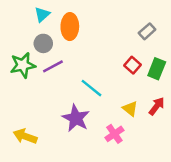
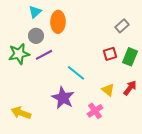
red square: (133, 65) -> (110, 54), turned 32

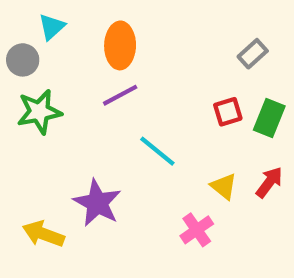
cyan triangle: (35, 12) -> (52, 27), moved
gray circle: (36, 36) -> (23, 60), moved
purple line: (44, 55) -> (120, 95), moved
purple star: (63, 98) -> (97, 203), moved

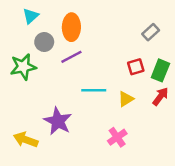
gray circle: (23, 60) -> (44, 42), moved
cyan line: (157, 151) -> (94, 90), turned -40
red arrow: (269, 182) -> (160, 96), moved
yellow triangle: (224, 186) -> (126, 99), moved, turned 49

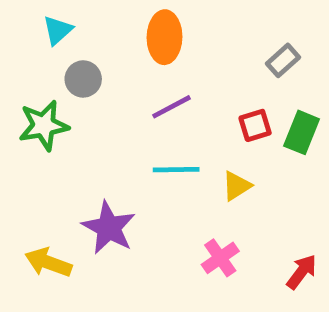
orange ellipse: (71, 27) -> (164, 37), moved
purple line: (71, 57) -> (171, 107), moved
red arrow: (160, 96) -> (302, 272), moved

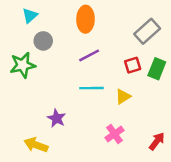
gray rectangle: (283, 60) -> (147, 31), size x1.5
purple star: (109, 228) -> (56, 118), size x0.7
yellow arrow: (48, 263) -> (36, 145), moved

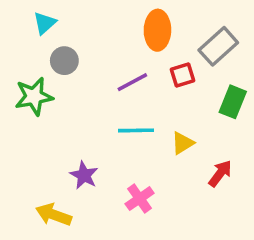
orange ellipse: (86, 19) -> (157, 30), moved
red square: (133, 65) -> (183, 75), moved
pink cross: (115, 134) -> (140, 199), moved
red arrow: (157, 141) -> (220, 173), moved

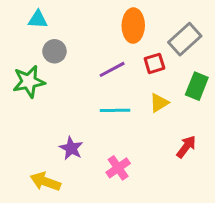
cyan triangle: (45, 23) -> (38, 19), turned 45
yellow triangle: (183, 143) -> (159, 103), moved

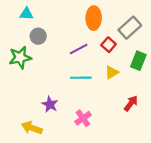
red square: (154, 63) -> (109, 45), turned -32

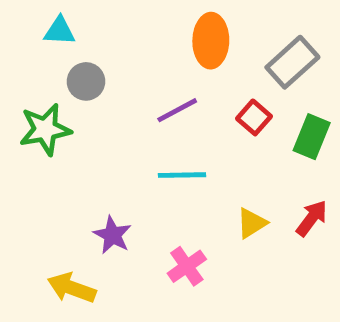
red square: (109, 45) -> (254, 117), moved
yellow triangle: (112, 72) -> (252, 223), moved
red arrow: (131, 103) -> (312, 218), moved

